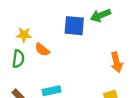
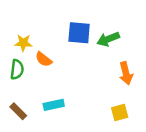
green arrow: (101, 15) -> (108, 39), moved

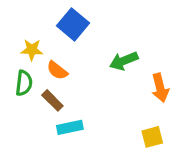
blue square: (79, 33) -> (73, 24), moved, turned 35
green arrow: (108, 39) -> (124, 61), moved
brown rectangle: (18, 111) -> (52, 100), moved

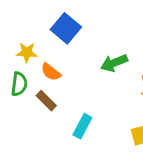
cyan rectangle: (70, 127) -> (82, 126), moved, turned -50

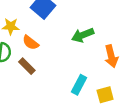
cyan rectangle: (82, 126) -> (79, 85), moved

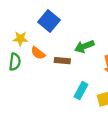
brown rectangle: (27, 66) -> (62, 61), moved, turned -40

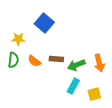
green arrow: (84, 46) -> (76, 65), moved
orange semicircle: (38, 53) -> (34, 61), moved

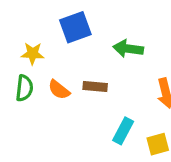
blue square: (44, 23) -> (75, 27), turned 30
green arrow: (76, 65) -> (128, 49), moved, turned 30

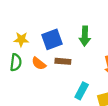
blue square: (75, 27) -> (52, 39), moved
green arrow: (128, 49) -> (85, 36), turned -96

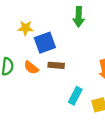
green arrow: (85, 36) -> (79, 17), moved
yellow star: (21, 39) -> (26, 28), moved

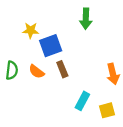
brown rectangle: (56, 65) -> (62, 69), turned 63

